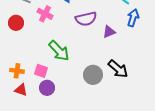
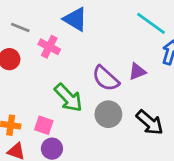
purple semicircle: (86, 19) -> (106, 78), moved, turned 55
gray circle: (93, 75) -> (108, 114), moved

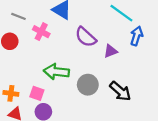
purple semicircle: (106, 78) -> (86, 37), moved
green arrow: (68, 98) -> (56, 72), turned 140

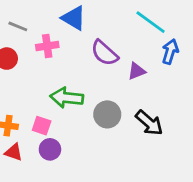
pink cross: (41, 32) -> (47, 46), turned -35

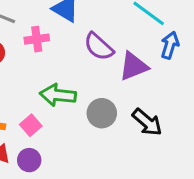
purple triangle: (137, 71) -> (134, 66), size x1.5
pink square: (42, 126) -> (31, 125), turned 30
purple circle: (50, 149) -> (29, 160), moved

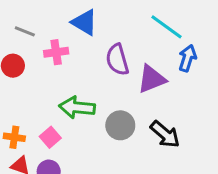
purple semicircle: (99, 47) -> (117, 60), turned 32

